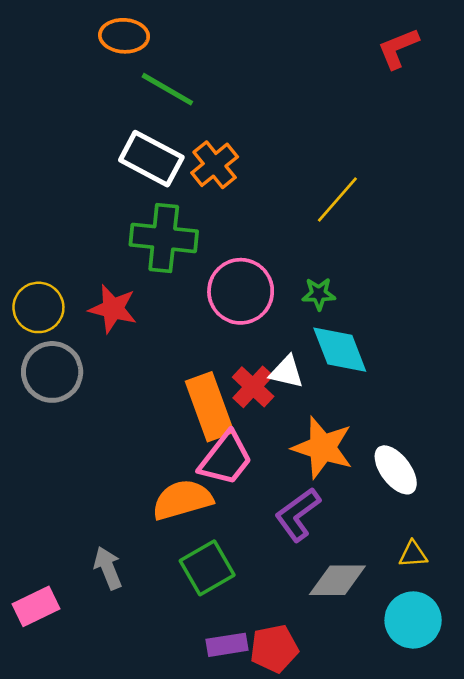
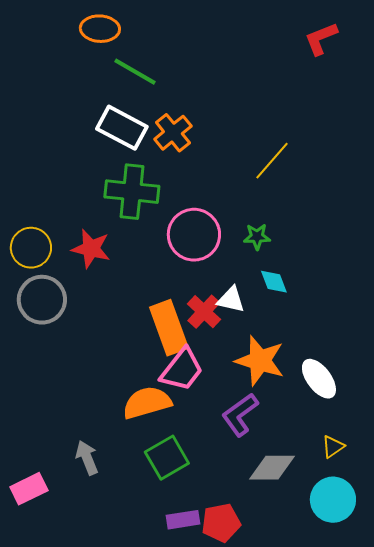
cyan diamond: (340, 350) -> (274, 282), size x0.6
yellow triangle: (413, 554) -> (333, 447), turned -30

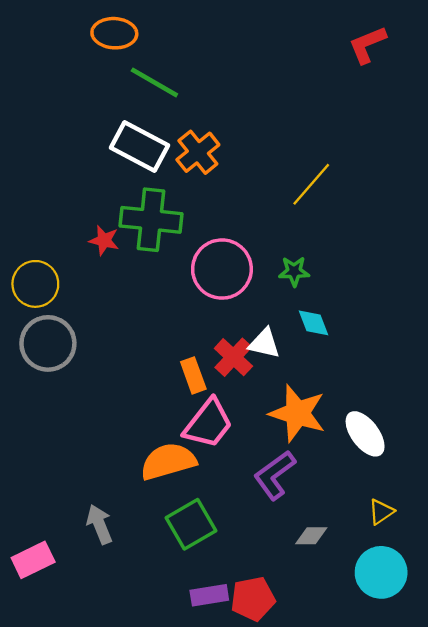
red star: (91, 249) -> (104, 240), moved, size x0.7
orange rectangle: (169, 328) -> (193, 375), size x0.6
gray diamond: (272, 468) -> (311, 536), size x0.6

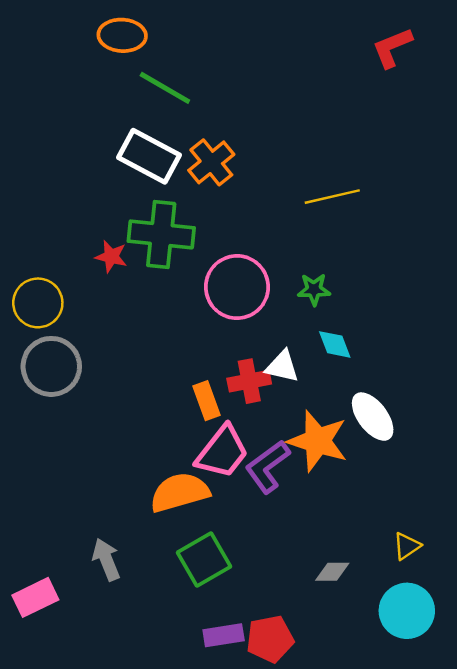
yellow line: (311, 184) -> (332, 197), turned 36
red cross: (233, 357) -> (249, 381), turned 36
white ellipse: (365, 434) -> (373, 417), moved
purple L-shape: (275, 475) -> (268, 467), moved

